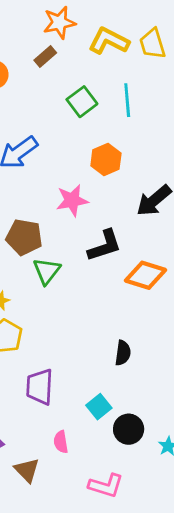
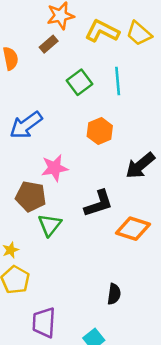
yellow trapezoid: (153, 44) -> (139, 33), turned -32
pink star: (72, 200) -> (55, 168), moved

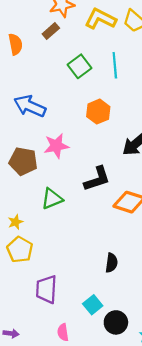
blue arrow: (26, 125) -> (30, 106), turned 60
brown pentagon: (31, 196) -> (23, 161), moved
green triangle: (50, 225) -> (52, 199), turned 30

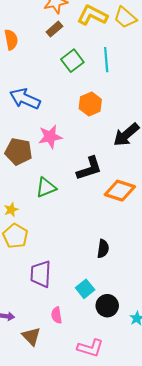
brown rectangle: (51, 31) -> (54, 29), moved

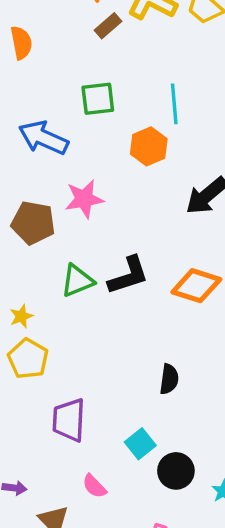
brown rectangle: (54, 29) -> (108, 26), moved
cyan line: (106, 60) -> (174, 104), moved
green square: (72, 61) -> (98, 99), moved, turned 30
black L-shape: (89, 168) -> (128, 275), moved
pink semicircle: (57, 315) -> (94, 486), turned -35

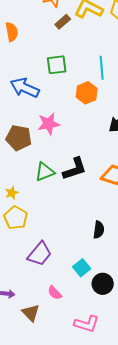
purple trapezoid: (69, 420) -> (40, 254), turned -144

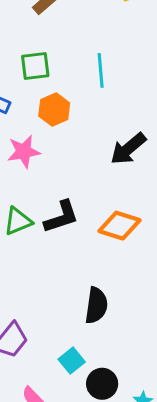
orange hexagon: (87, 93) -> (54, 109), moved
black semicircle: (99, 230) -> (96, 305), size x1.4

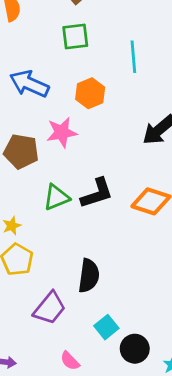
green square: (35, 66) -> (75, 36), moved
black semicircle: (96, 305) -> (89, 276), moved

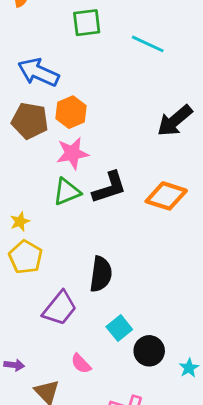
cyan line: (133, 57) -> (148, 44), turned -60
orange hexagon: (90, 93) -> (71, 112), moved
pink star: (62, 132) -> (72, 153), moved
brown pentagon: (21, 151) -> (30, 121), moved

